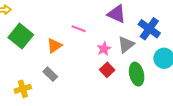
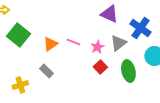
pink line: (79, 29) -> (73, 42), moved

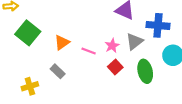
blue cross: (140, 28) -> (158, 25), turned -30
pink line: (73, 42) -> (89, 51), moved

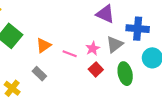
yellow cross: (30, 86) -> (12, 88), turned -35

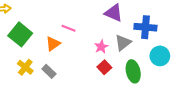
pink line: (70, 54) -> (68, 28), moved
yellow cross: (12, 88) -> (25, 67), moved

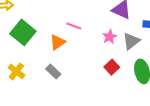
pink star: (101, 47) -> (110, 37), moved
yellow cross: (25, 67) -> (16, 71), moved

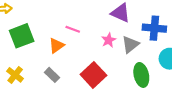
green square: (23, 32) -> (22, 36), turned 30
red square: (112, 67) -> (93, 75), moved, size x1.6

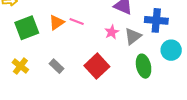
orange triangle: (56, 46) -> (56, 23), moved

